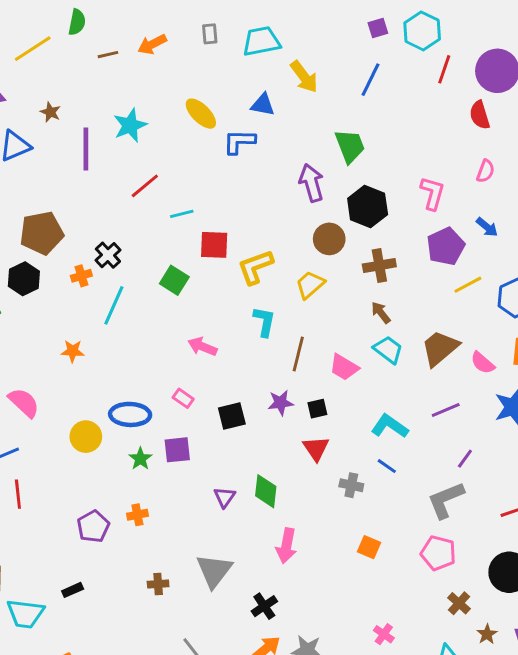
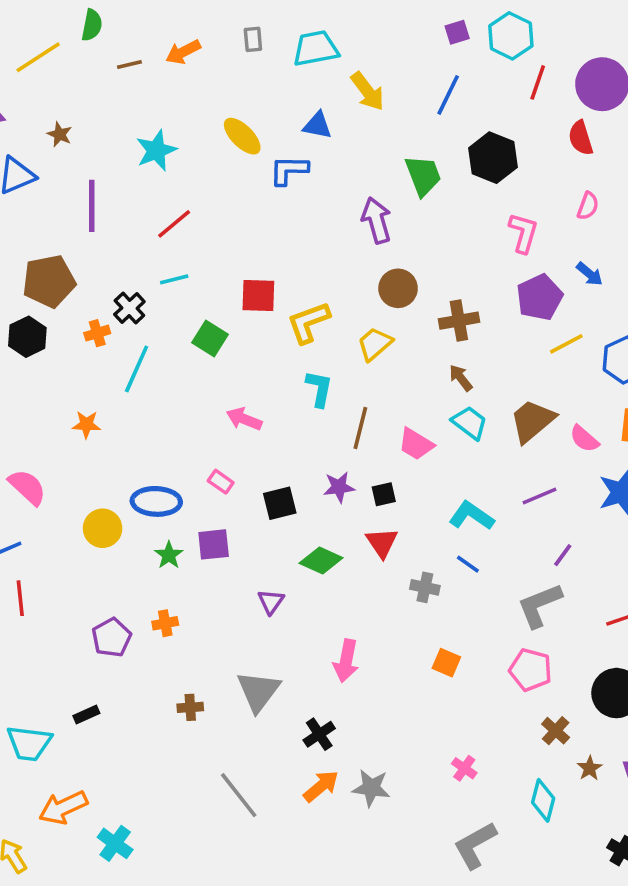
purple line: (86, 149) -> (92, 206), moved
black hexagon: (368, 206) -> (493, 158), moved
cyan line: (182, 214) -> (174, 279), moved
green diamond: (266, 491) -> (321, 561), moved, turned -72

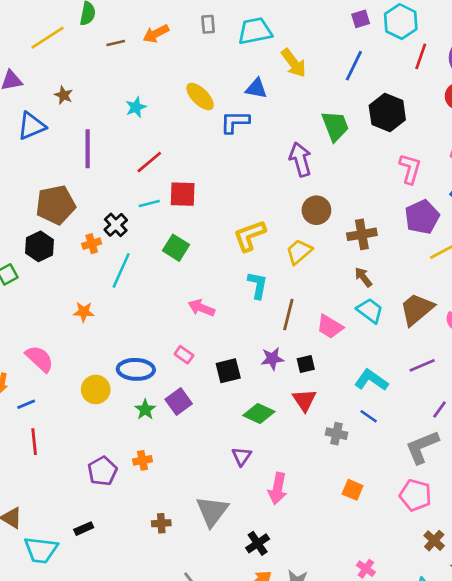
cyan star: (156, 150) -> (136, 107), size x0.7
red square: (258, 296) -> (183, 194), moved
purple square: (214, 544) -> (179, 402), turned -30
purple triangle: (271, 602) -> (242, 456), moved

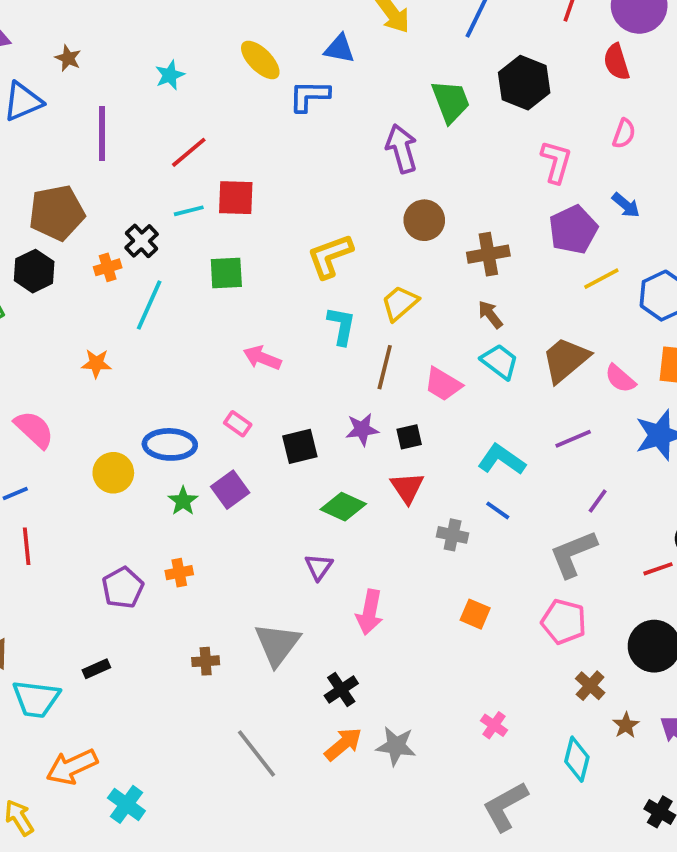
green square: (176, 248) -> (226, 273), turned -35
yellow trapezoid: (299, 252) -> (400, 303), moved

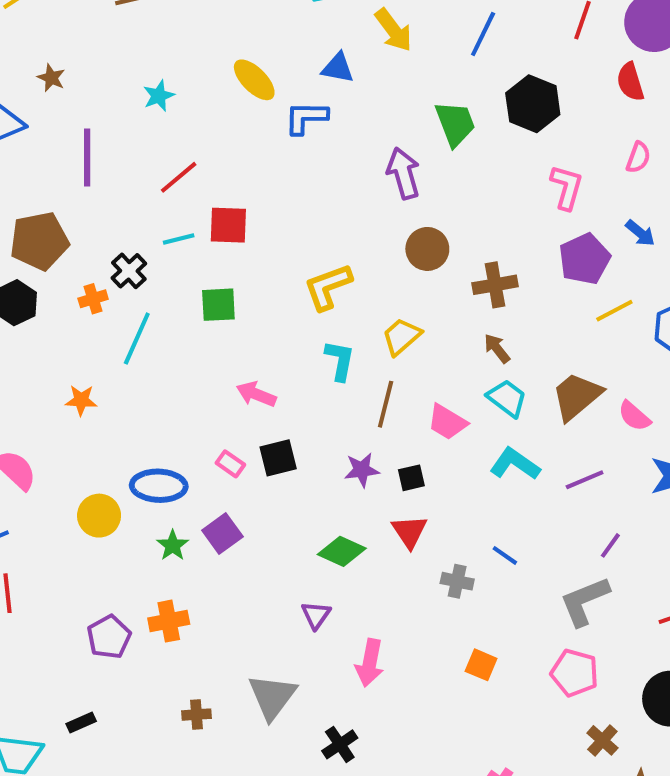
black square: (300, 446) -> (278, 458), moved
cyan L-shape: (502, 460) -> (515, 464), moved
orange cross: (179, 573) -> (169, 621), size x1.4

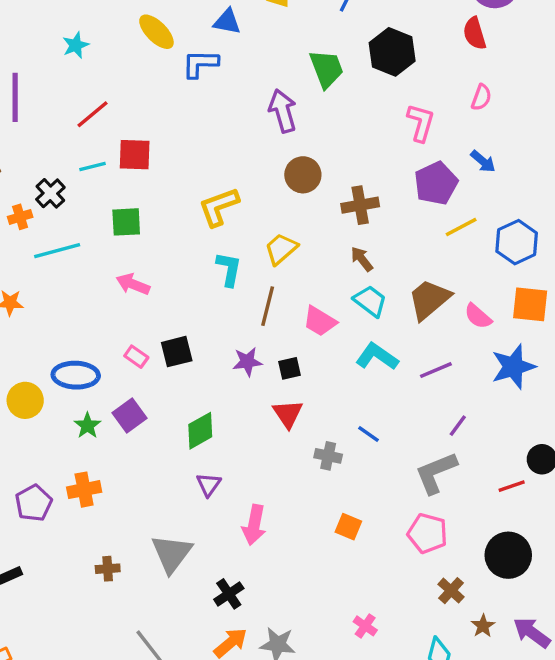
cyan line: (137, 338) -> (57, 251), turned 51
pink arrow: (256, 394) -> (133, 284), moved
green diamond: (342, 551) -> (200, 431), moved, turned -54

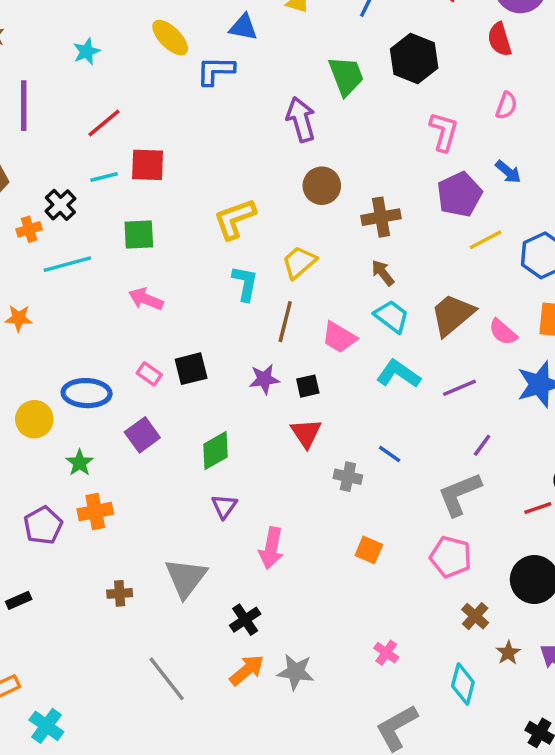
green star: (87, 426) -> (80, 463), moved

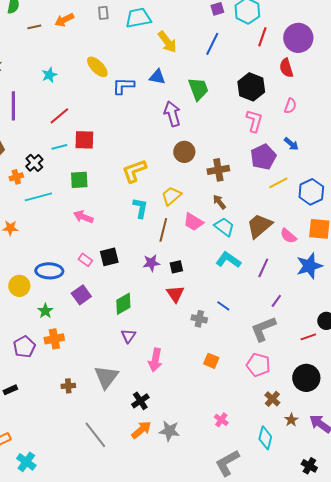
blue triangle: (243, 27) -> (157, 77), moved
black hexagon: (414, 59) -> (251, 87), moved
pink trapezoid: (339, 337) -> (193, 222), moved
purple line: (459, 388) -> (263, 268), turned -42

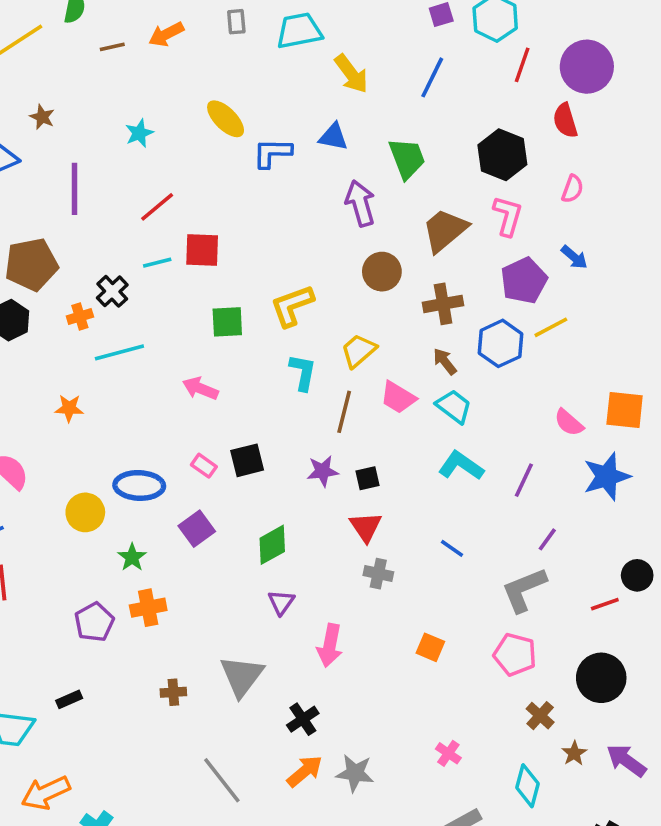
green square: (79, 180) -> (227, 322), moved
blue hexagon: (311, 192) -> (501, 343), moved
brown trapezoid: (259, 226) -> (445, 230), moved
gray cross: (199, 319) -> (378, 574), moved

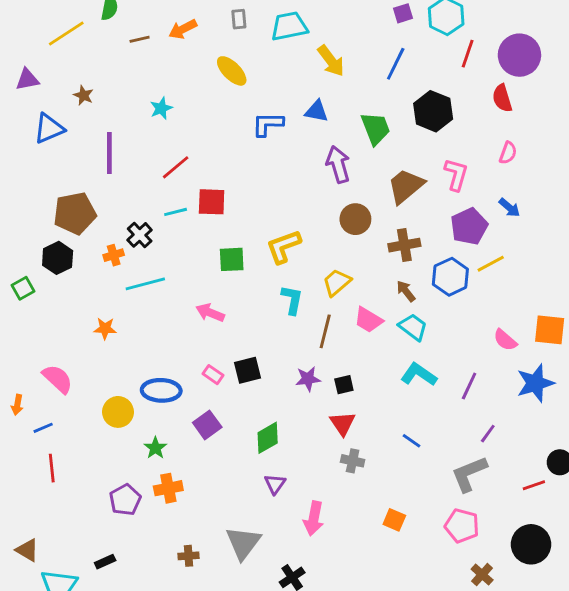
yellow ellipse: (226, 119) -> (232, 71), moved
black hexagon: (502, 155) -> (433, 111), moved

